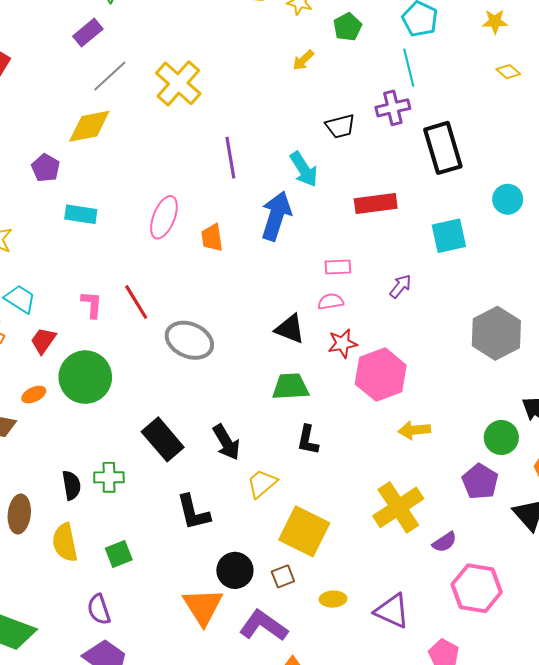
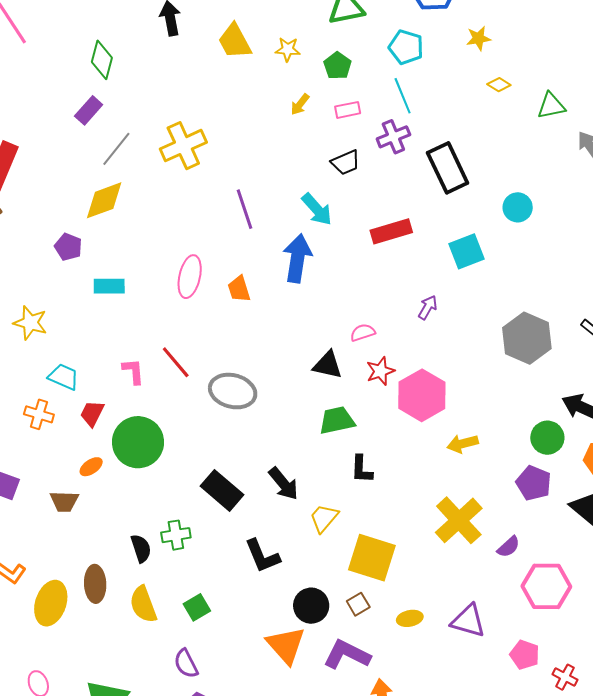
yellow cross: (178, 83) -> (183, 146), turned 33
pink rectangle: (338, 267) -> (348, 110), moved

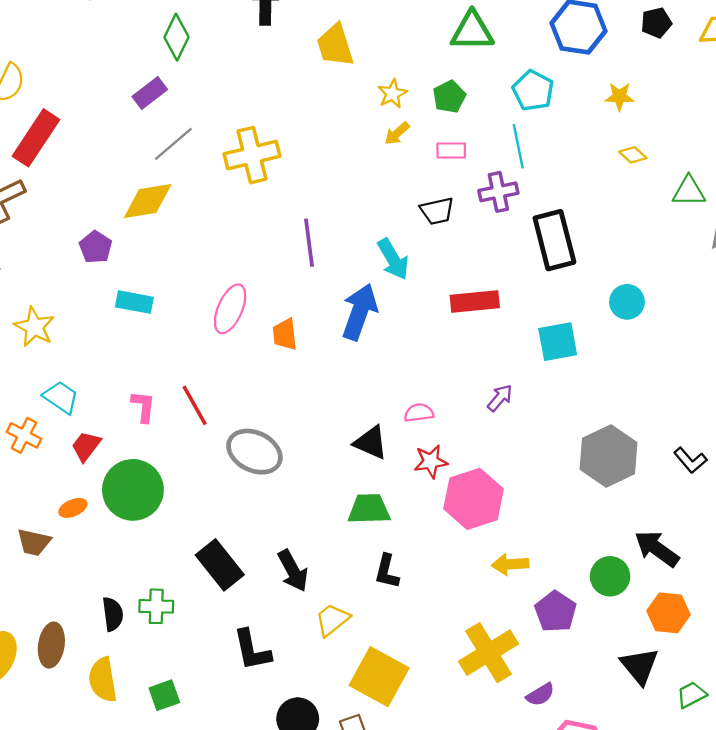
yellow star: (288, 49) -> (392, 94), moved, turned 30
purple pentagon: (534, 483) -> (556, 611), moved

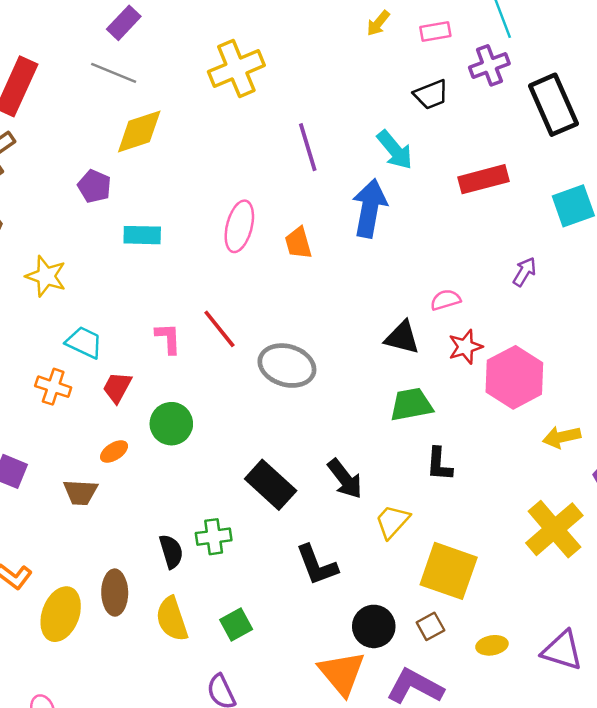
gray line: (173, 144) -> (114, 73), moved, turned 72
green circle: (133, 490) -> (171, 424), size x0.7

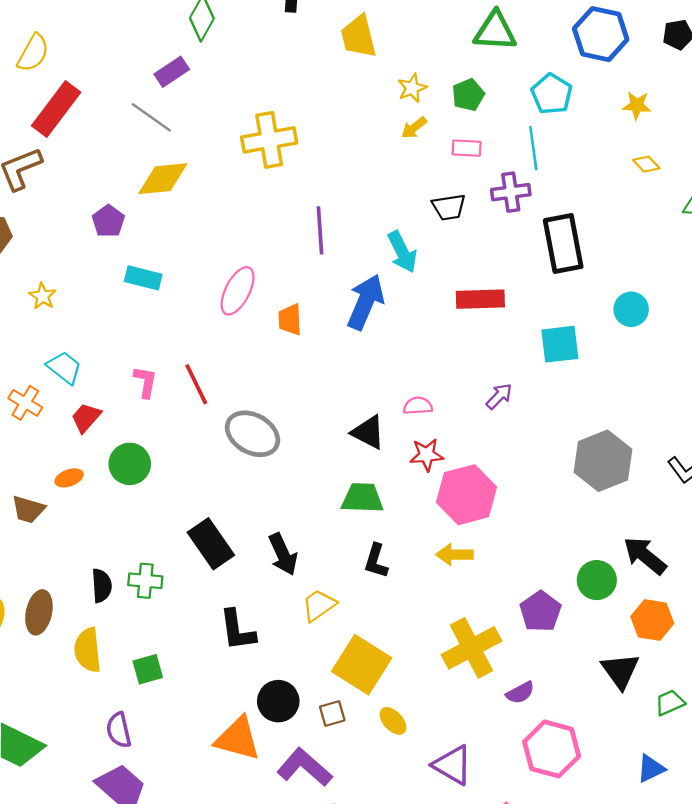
yellow star: (46, 276) -> (43, 296), size x0.7
yellow arrow: (562, 437) -> (454, 555), moved
yellow ellipse: (492, 645) -> (393, 721), moved, turned 44
orange triangle: (342, 673) -> (238, 739), turned -48

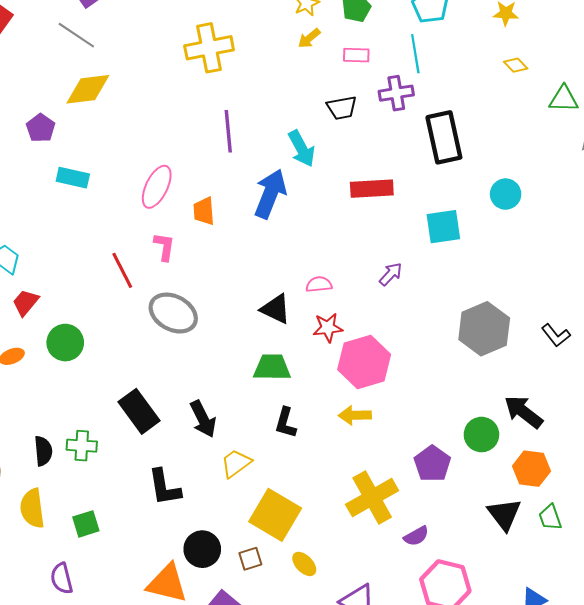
yellow cross: (269, 140) -> (209, 48), moved
pink L-shape: (145, 382) -> (164, 247), moved
green trapezoid: (670, 703) -> (550, 517), moved, turned -84

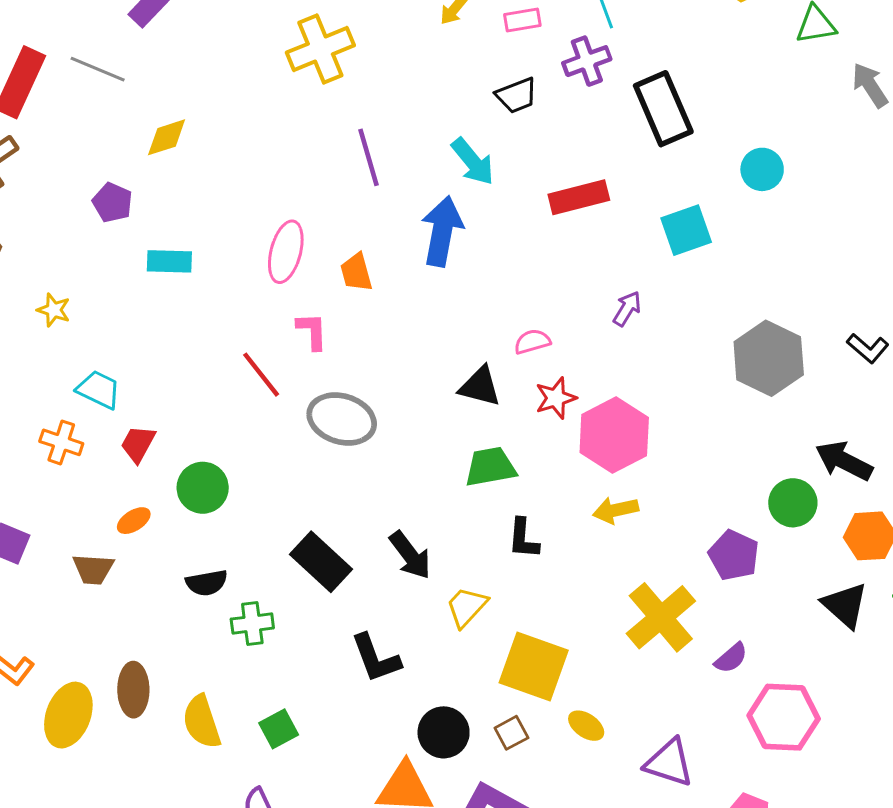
gray line: (76, 35) -> (98, 69), moved
yellow diamond: (88, 89) -> (167, 137), size x0.7
black semicircle: (43, 451) -> (207, 583), moved, turned 96

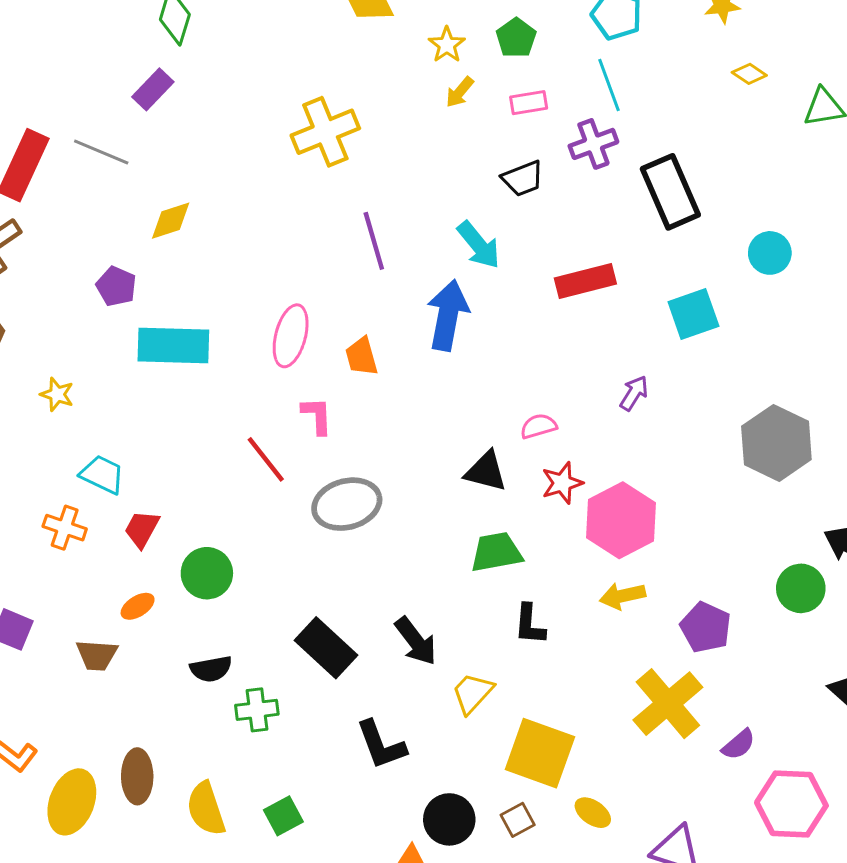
cyan rectangle: (169, 261) -> (173, 345), size x1.6
gray ellipse: (342, 419) -> (347, 504), turned -32
purple pentagon: (734, 555) -> (706, 627), moved

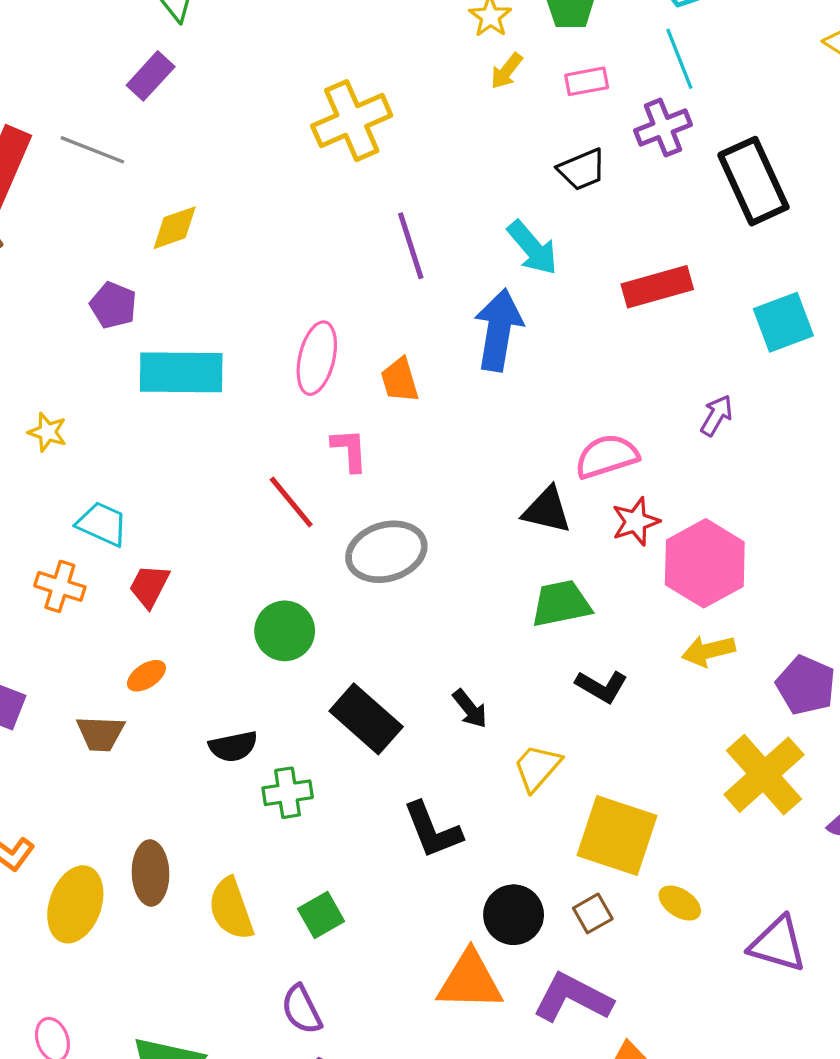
pink semicircle: (539, 426) -> (607, 456), size x1.5
green circle: (207, 573) -> (285, 631), moved
black L-shape: (530, 624) -> (602, 686), turned -63
black arrow: (416, 641) -> (470, 709), size x0.7

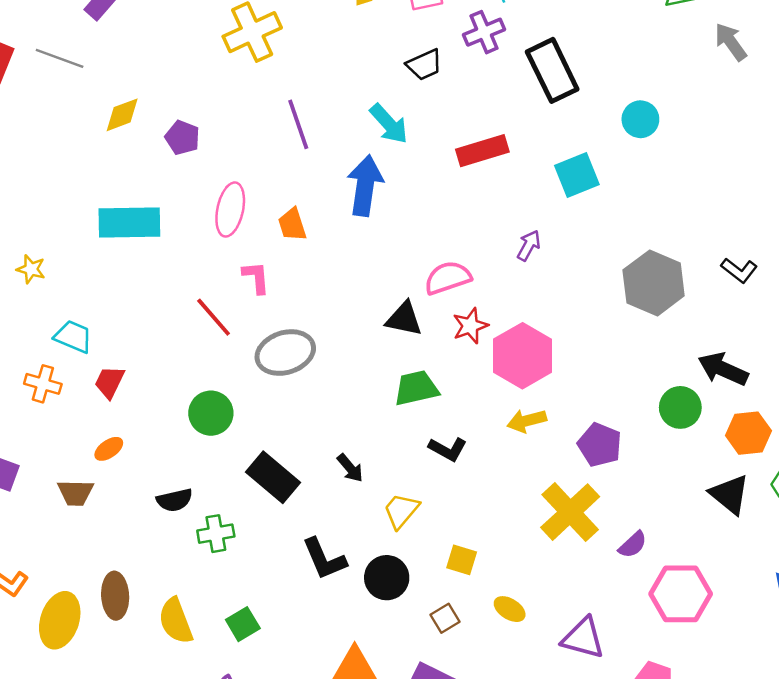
purple pentagon: (113, 305) -> (182, 138), moved
yellow square: (617, 835) -> (462, 560), size x0.5
black circle: (514, 915) -> (387, 578), moved

